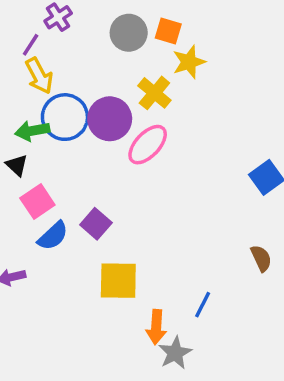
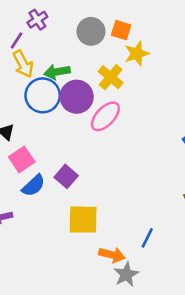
green arrow: (32, 131) -> (57, 72), moved
orange arrow: (156, 327) -> (112, 255), turned -80

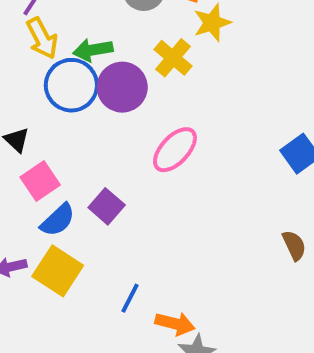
pink ellipse: (105, 116) -> (175, 150), moved
yellow square: (83, 220) -> (58, 271), moved, turned 32
blue line: (147, 238) -> (130, 298), moved

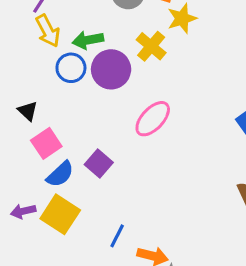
blue circle: (71, 85) -> (71, 68), size x0.7

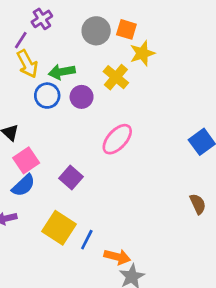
purple circle: (111, 69) -> (82, 97), size x0.7
blue semicircle: (60, 174) -> (23, 185), moved
yellow square: (60, 214) -> (59, 228), moved

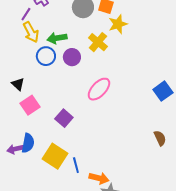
blue semicircle: (23, 185) -> (28, 143), moved, turned -36
blue line: (87, 240) -> (76, 165), turned -42

